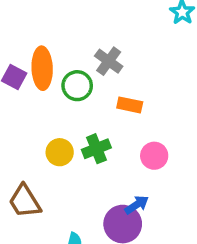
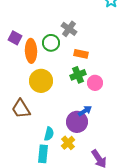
orange ellipse: (42, 68) -> (31, 51), moved
green cross: (96, 149) -> (78, 75), moved
yellow circle: (60, 152) -> (41, 81), size x1.5

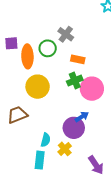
purple square: (15, 38) -> (11, 43), turned -32
pink circle: (95, 83) -> (92, 89), size x1.5
brown trapezoid: (21, 109) -> (17, 115), turned 100

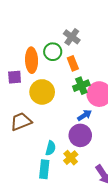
purple square: (11, 43) -> (15, 77), moved
orange rectangle: (78, 59) -> (73, 63), moved, turned 56
blue arrow: (82, 117) -> (84, 115), moved

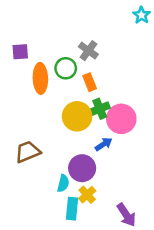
purple square: (15, 77) -> (20, 52), moved
yellow circle: (42, 92) -> (77, 116), moved
purple circle: (80, 135) -> (82, 168), moved
cyan rectangle: (44, 169) -> (72, 209), moved

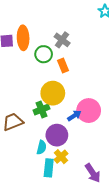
orange ellipse: (40, 78) -> (23, 38), moved
green cross: (100, 109) -> (42, 110), moved
pink circle: (121, 119) -> (89, 111), moved

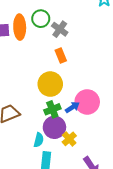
green circle: (44, 54) -> (41, 19), moved
green cross: (42, 110) -> (52, 109), moved
yellow cross: (61, 157) -> (69, 139), moved

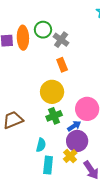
blue arrow: (72, 107) -> (74, 126), moved
purple circle: (54, 127) -> (77, 141), moved
yellow cross: (69, 139) -> (70, 156), moved

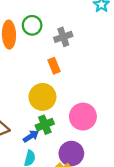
gray cross: (61, 40) -> (63, 37), moved, turned 35
blue arrow: (74, 126) -> (31, 136), moved

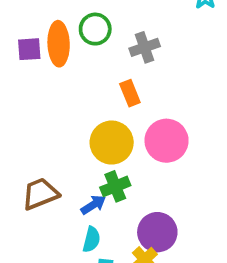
pink circle: (83, 117) -> (167, 141), moved

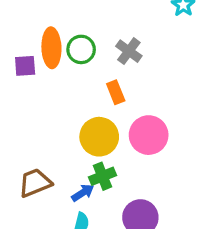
green circle: (95, 29) -> (81, 49), moved
gray cross: (145, 47) -> (129, 51), turned -35
purple square: (29, 49) -> (25, 66), moved

